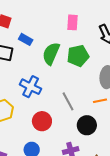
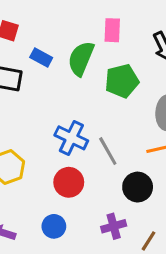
green semicircle: (51, 54) -> (81, 58), moved
blue cross: (31, 87) -> (71, 138), moved

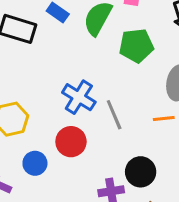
black circle: (138, 187) -> (141, 172), moved
blue circle: (54, 226) -> (35, 163), moved

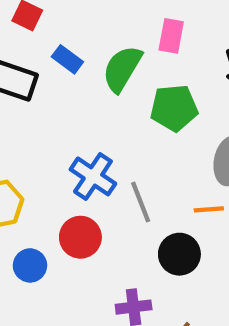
black circle: (141, 172) -> (179, 254), moved

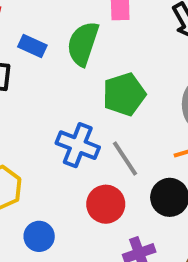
green pentagon: (174, 108) -> (124, 94), moved
red circle: (80, 237) -> (106, 204), moved

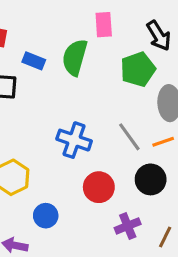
green pentagon: (124, 94) -> (138, 69), moved
gray line: (125, 159) -> (129, 137), moved

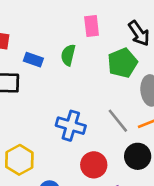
green semicircle: (75, 57) -> (68, 55), size x0.7

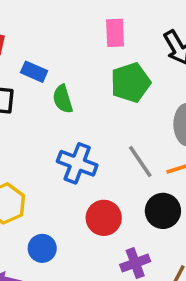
green semicircle: (68, 55) -> (63, 99), moved, turned -35
green pentagon: (122, 63) -> (130, 83), moved

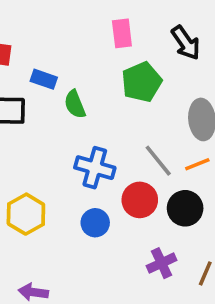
red circle: (104, 218) -> (140, 200), moved
blue circle: (42, 248) -> (95, 223), moved

